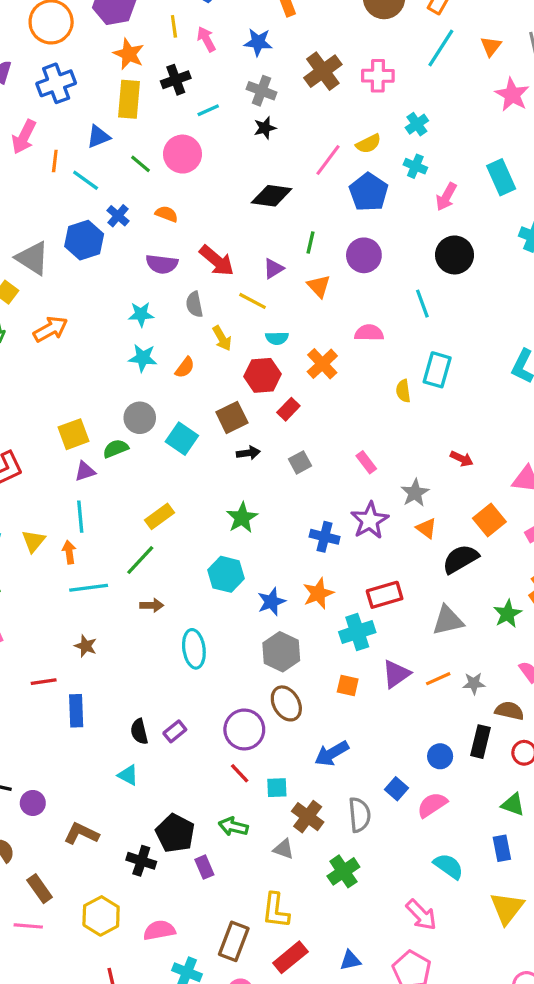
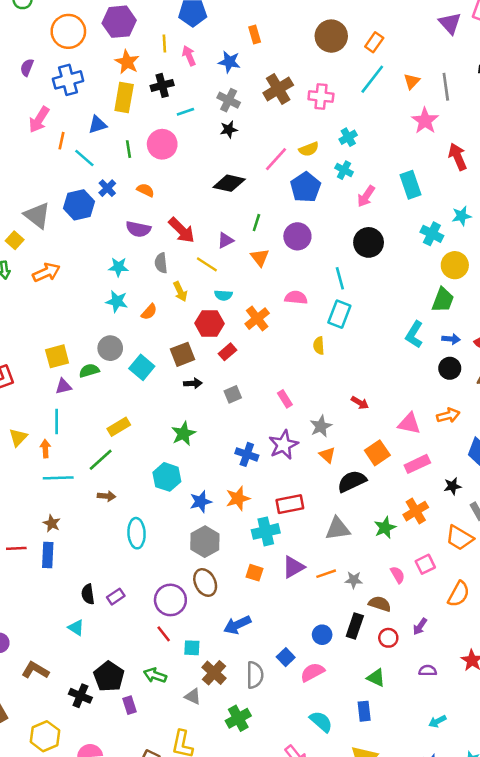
green line: (140, 164) -> (129, 149), turned 36
cyan rectangle: (437, 370) -> (339, 314), moved
blue rectangle: (76, 711) -> (48, 555), moved

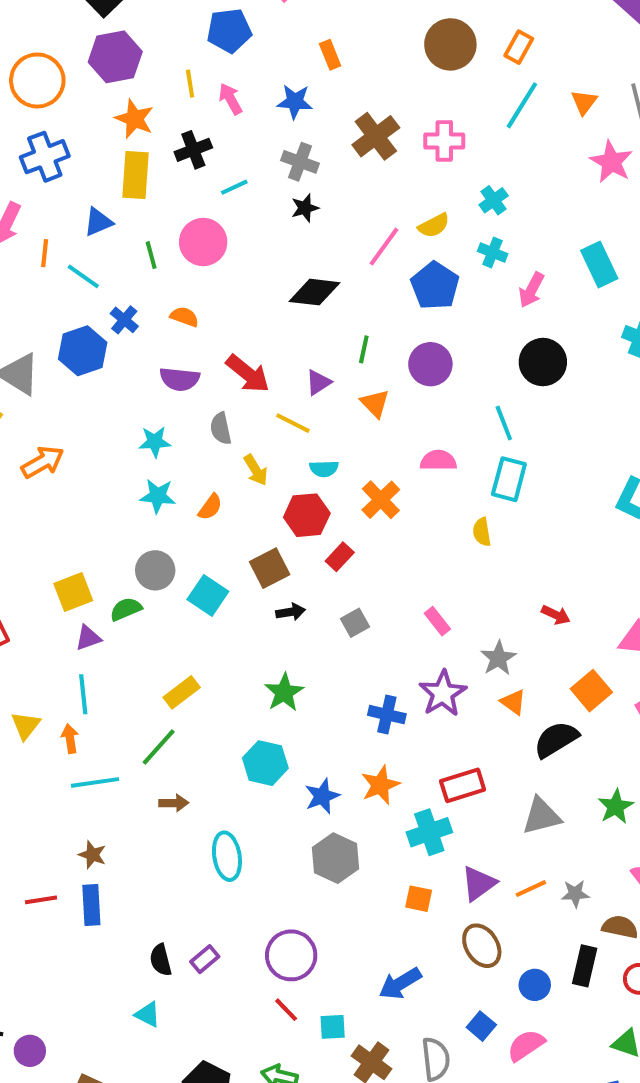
brown ellipse: (205, 582) -> (482, 946), moved

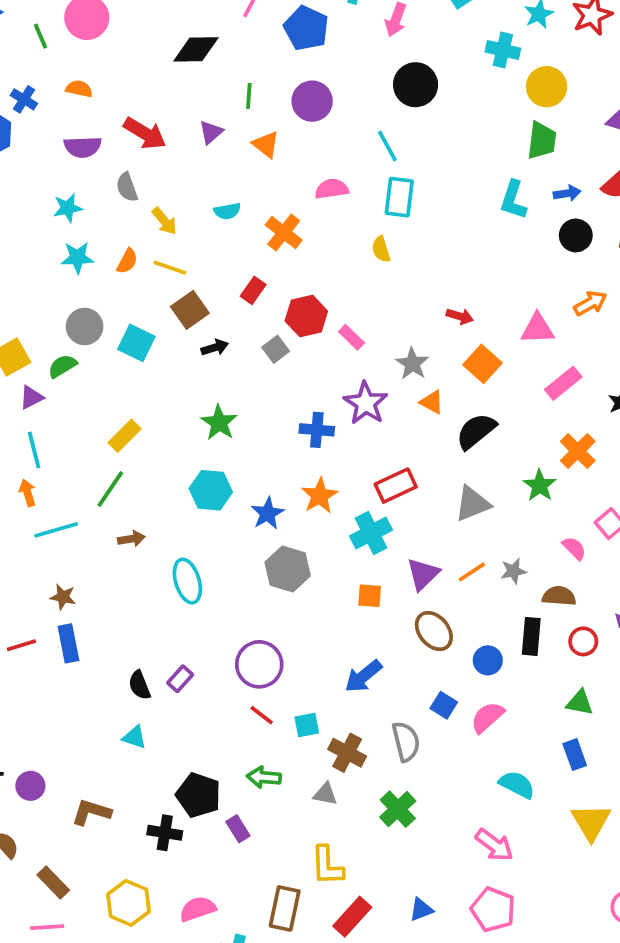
yellow line: (293, 423) -> (170, 268), moved
red hexagon: (307, 515) -> (306, 316), moved
orange square: (591, 691) -> (482, 364), moved

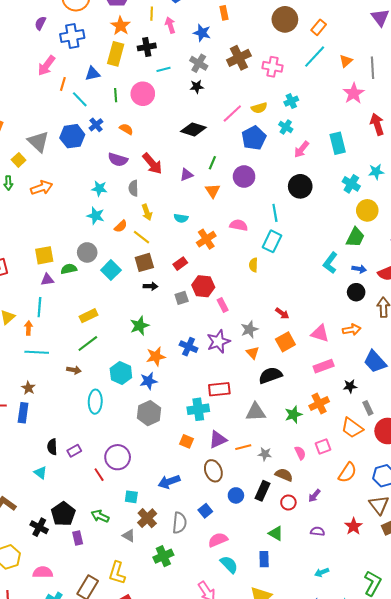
green line: (110, 489) -> (88, 344), moved
cyan hexagon: (211, 490) -> (121, 373), moved
orange star: (320, 496) -> (156, 356), moved
red line: (262, 715) -> (99, 475), moved
pink semicircle: (487, 717) -> (218, 540), moved

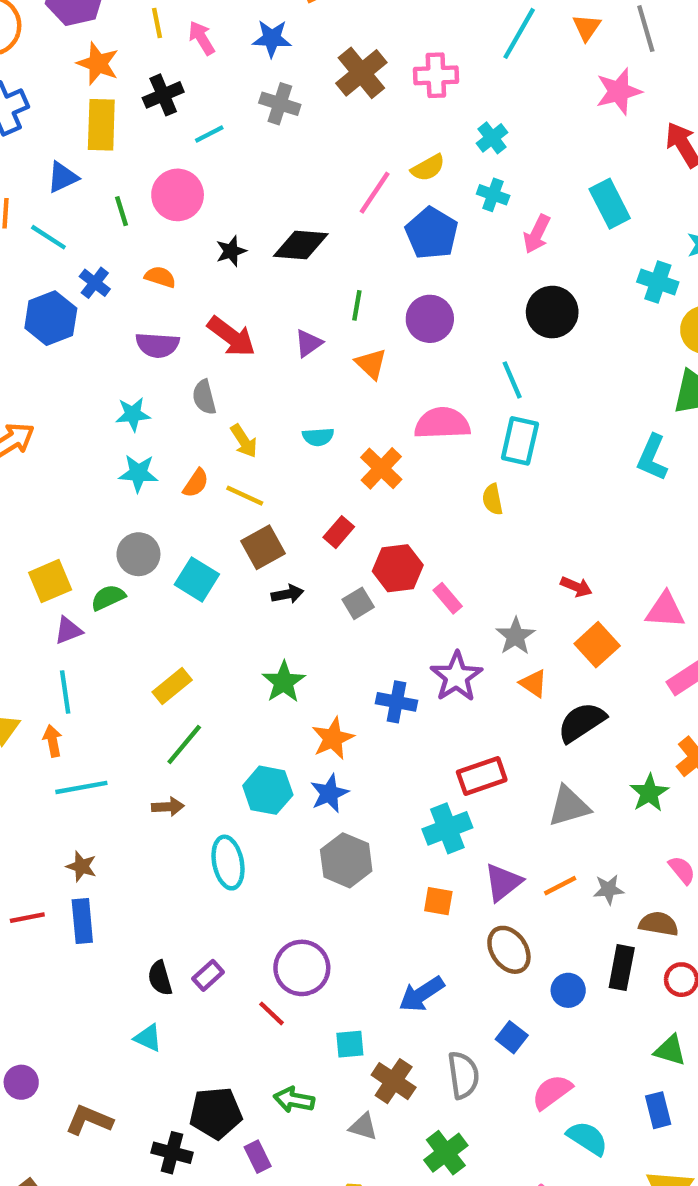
black star: (197, 87) -> (231, 251), moved
pink star: (354, 93) -> (619, 91), turned 30
pink semicircle: (239, 225) -> (442, 423), size x1.4
black pentagon: (63, 514) -> (216, 1113), turned -30

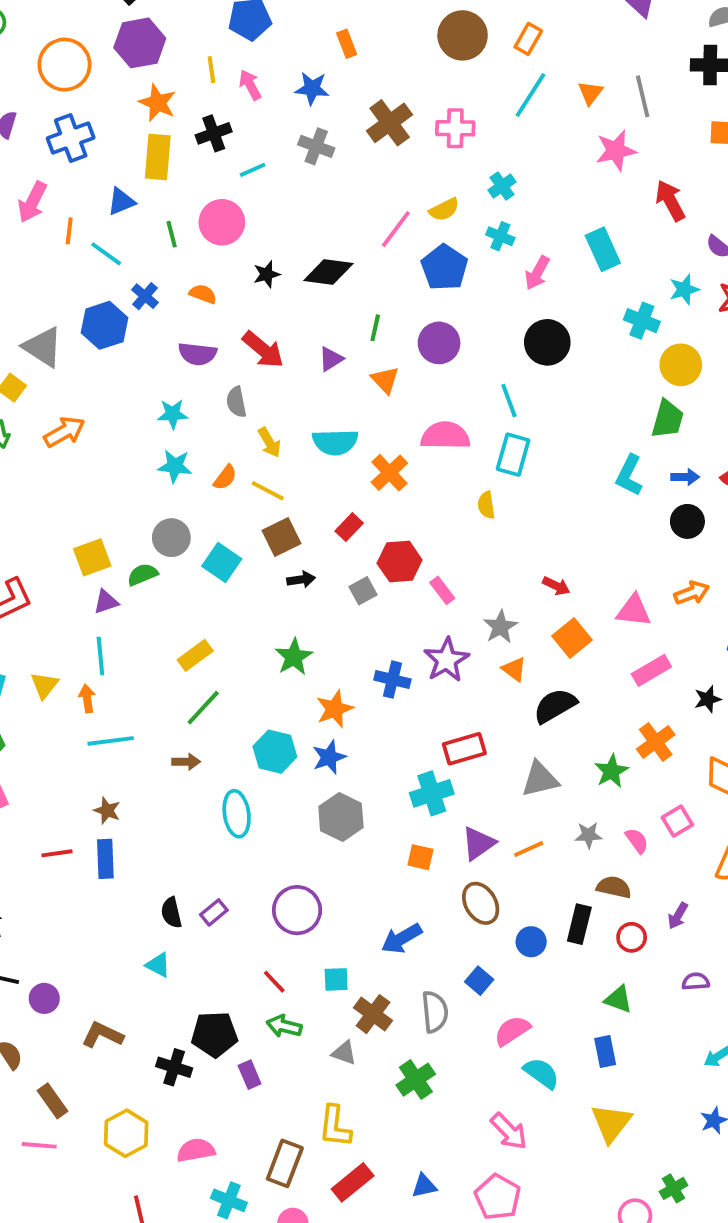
cyan semicircle: (318, 437) -> (335, 442), size x1.6
gray star: (609, 889) -> (589, 835), moved
red line: (272, 1013) -> (274, 982), moved

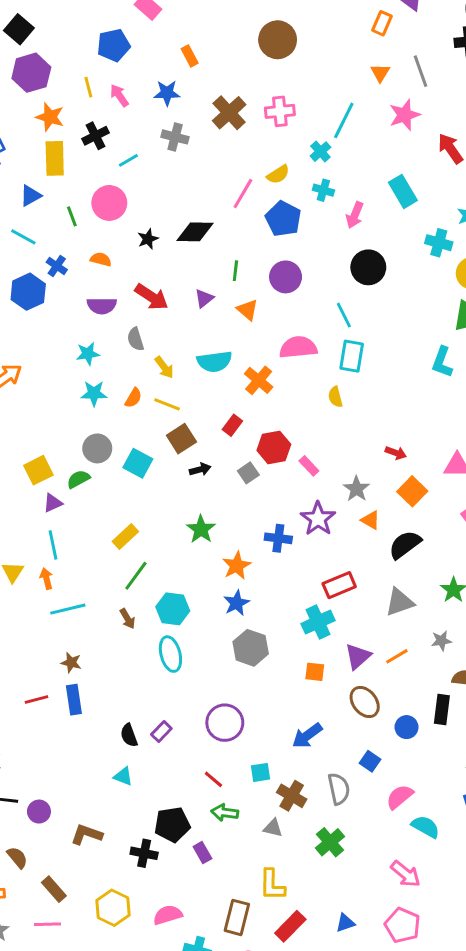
orange rectangle: (528, 39) -> (382, 23), moved
cyan line: (531, 95) -> (344, 120), moved
cyan hexagon: (275, 752) -> (173, 609), moved
brown arrow: (186, 762) -> (127, 619), turned 66

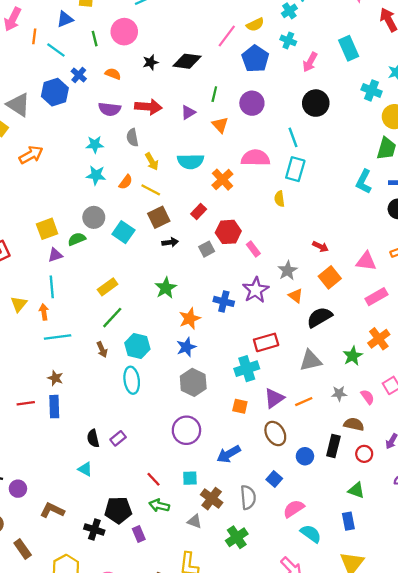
red arrow: (152, 297) -> (148, 107), turned -35
purple circle: (225, 723) -> (186, 430), moved

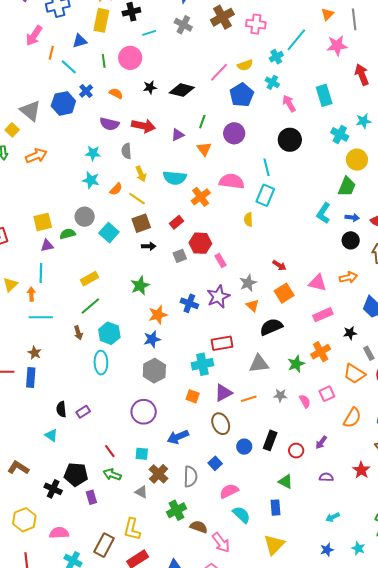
pink arrow: (310, 62) -> (289, 103), turned 114
brown semicircle: (354, 424) -> (199, 527), moved

